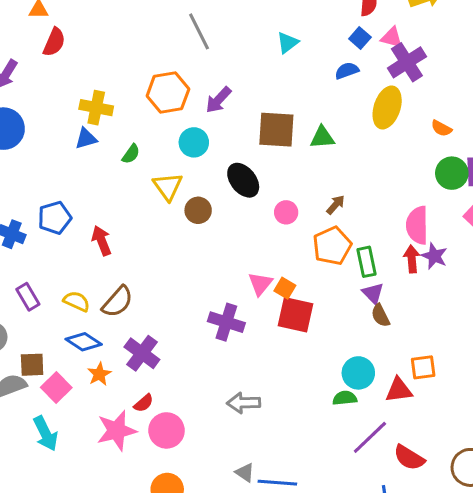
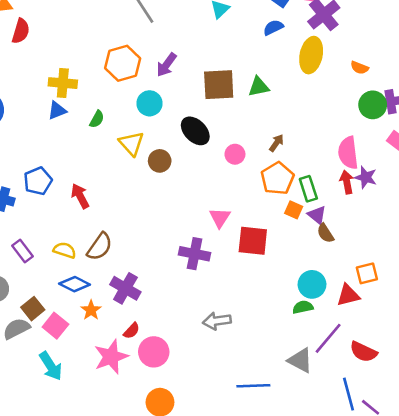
orange square: (285, 288) -> (294, 210), moved
brown square: (32, 365) -> (33, 309), turned -30
gray triangle: (245, 472) -> (300, 360), moved, size x1.5

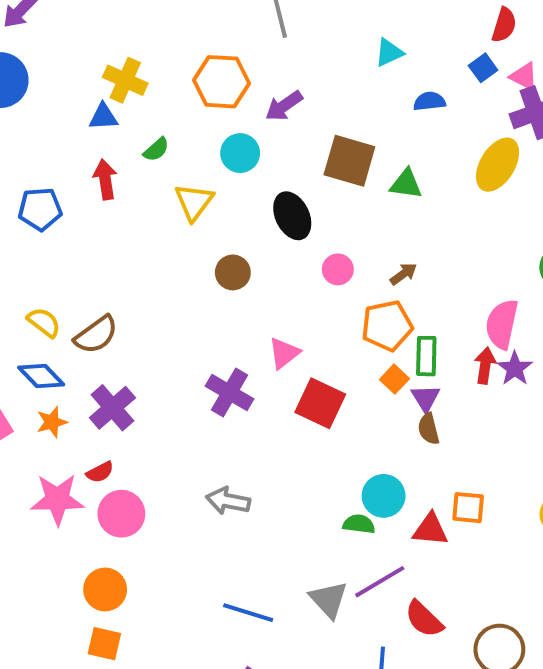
blue semicircle: (273, 27) -> (429, 101), moved
brown circle: (160, 161) -> (233, 272), moved
red arrow: (80, 196) -> (105, 179), moved

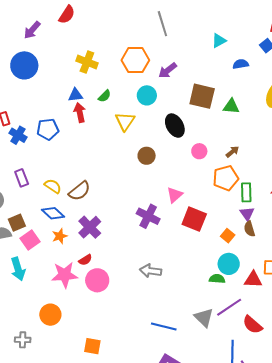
blue triangle: (103, 117) -> (75, 95), moved
orange square: (394, 379) -> (228, 236), moved
orange circle: (105, 589) -> (50, 315), moved

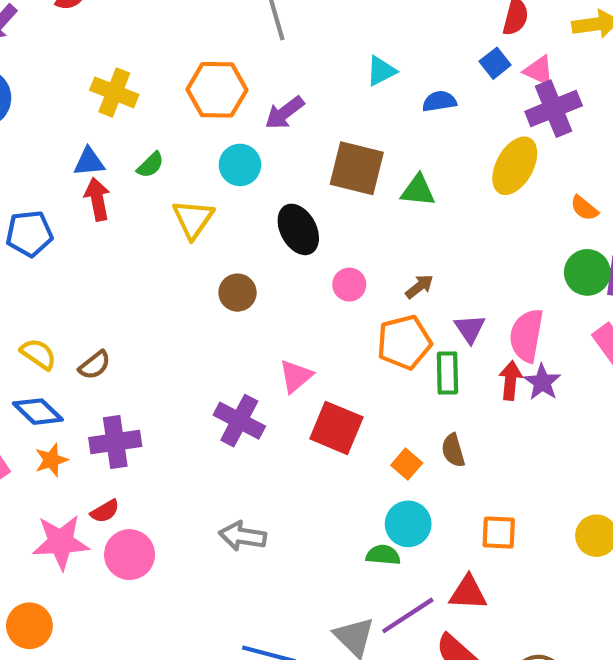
cyan triangle: (219, 41) -> (381, 71), moved
brown semicircle: (79, 191) -> (95, 365), size x0.7
purple triangle: (247, 214) -> (470, 329), moved
purple cross: (90, 227) -> (115, 442), turned 35
red triangle: (253, 280) -> (468, 593), moved

